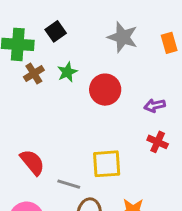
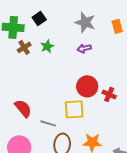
red circle: (105, 90) -> (87, 86), moved
purple arrow: (155, 106) -> (84, 48), moved

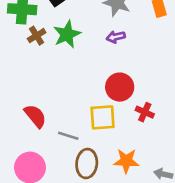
green star: (47, 46) -> (67, 34), size x1.5
red cross: (109, 94) -> (145, 112), moved

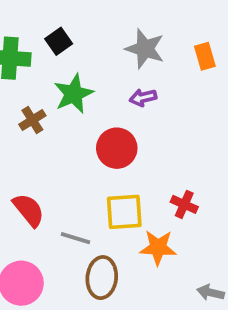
brown cross: (37, 36) -> (32, 120), moved
red circle: (120, 87) -> (117, 148), moved
orange star: (126, 161) -> (158, 248), moved

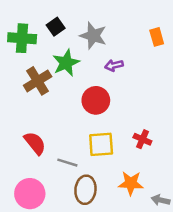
gray star: (145, 49) -> (93, 36), moved
brown cross: (32, 120) -> (38, 81), size x1.5
orange star: (158, 248) -> (131, 183), moved

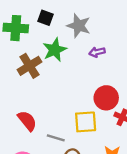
black square: (56, 27) -> (46, 18), turned -35
red circle: (96, 100) -> (106, 98), moved

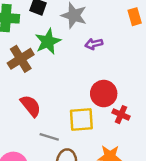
red semicircle: (27, 121) -> (31, 106), moved

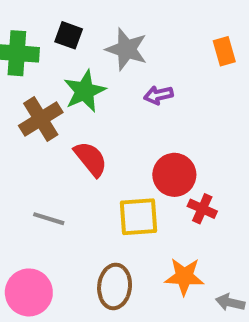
red semicircle: (31, 106) -> (91, 159), moved
gray line: (49, 137) -> (49, 219), moved

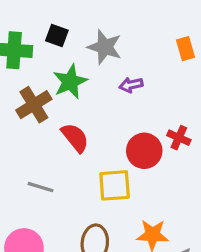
red cross: (202, 209) -> (179, 138), moved

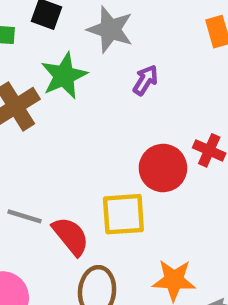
purple arrow: (131, 85) -> (145, 80), turned 135
red semicircle: (75, 138) -> (71, 236), moved

